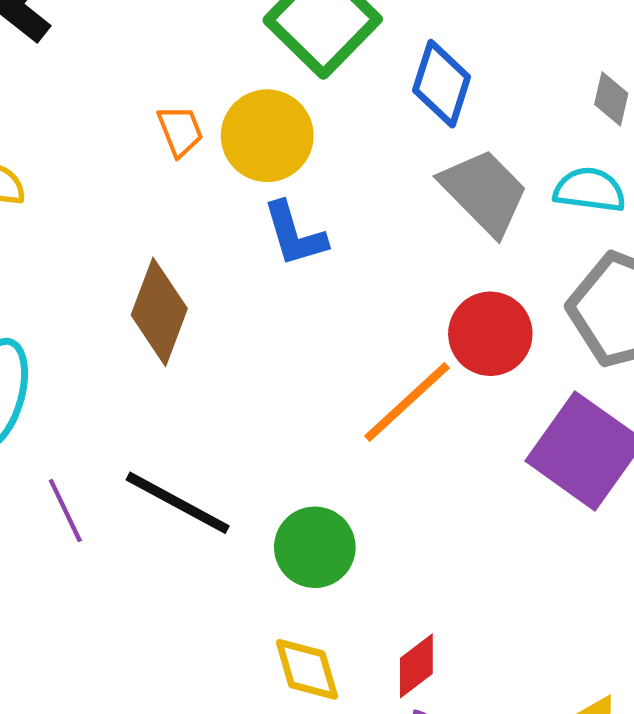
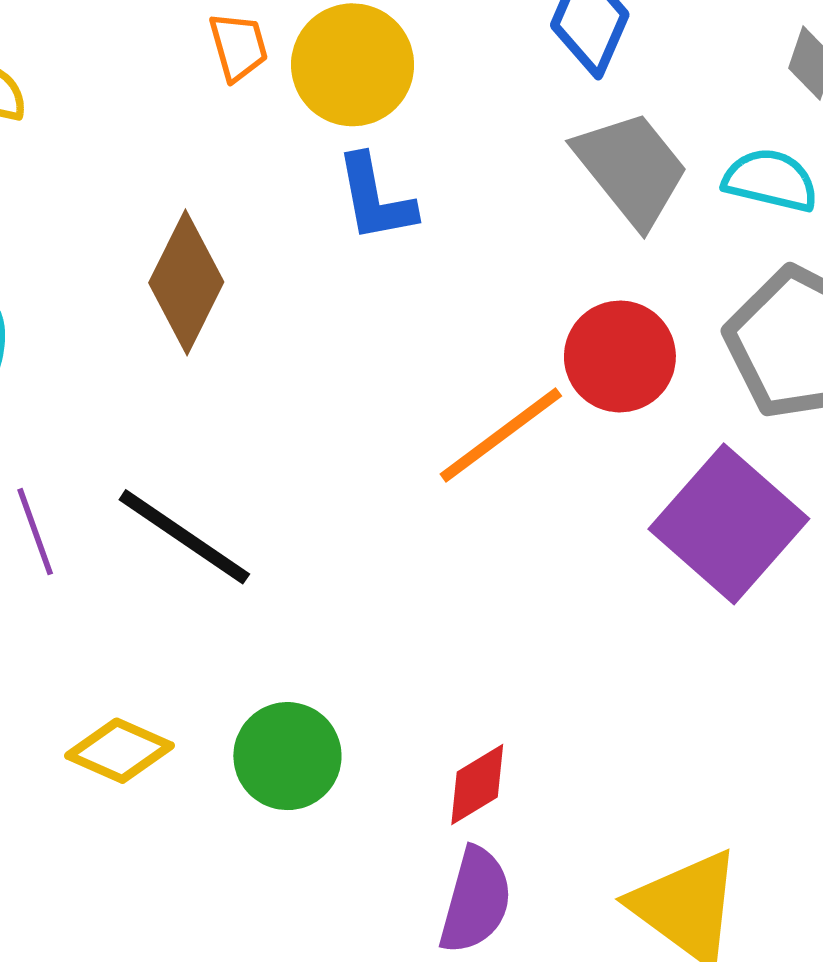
green circle: (315, 547) -> (287, 756), moved
yellow diamond: (307, 669) -> (120, 751), moved, turned -56

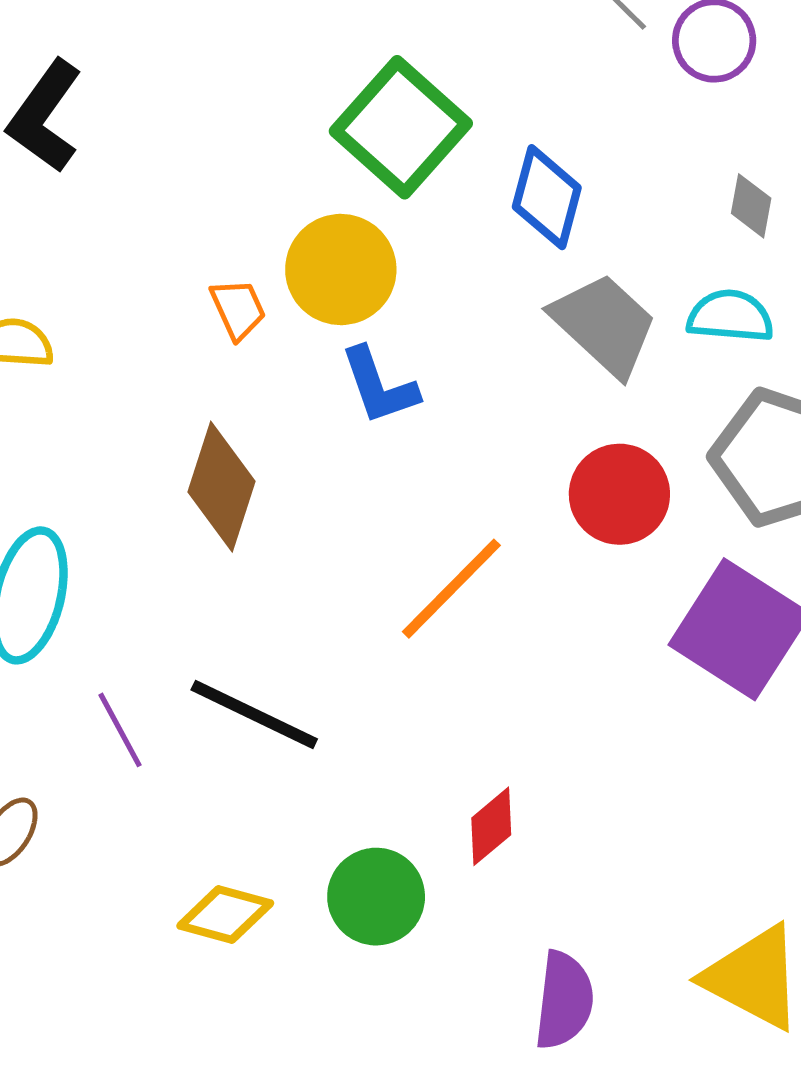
orange trapezoid: (238, 47) -> (238, 309), moved
orange line: (501, 435) -> (451, 589), moved
red diamond: (477, 785) -> (491, 826), moved

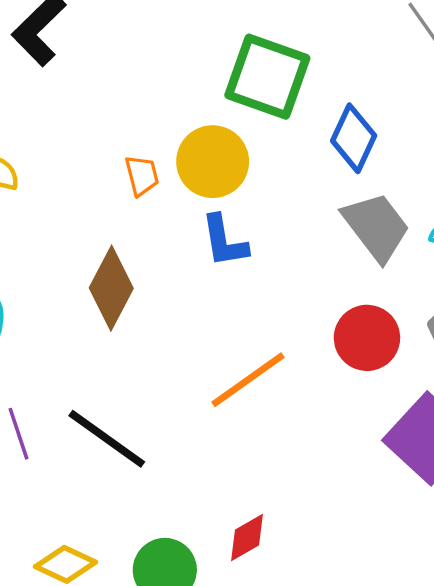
green square: (401, 127) -> (267, 77), turned -32

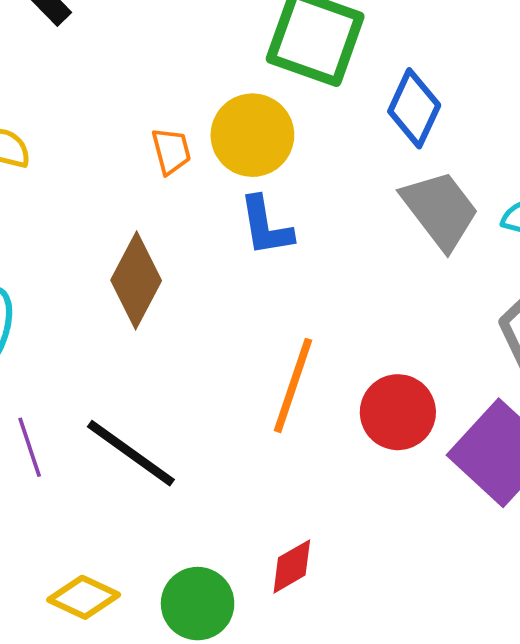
red circle: (367, 338) -> (398, 412), moved
orange line: (248, 380) -> (293, 385), turned -36

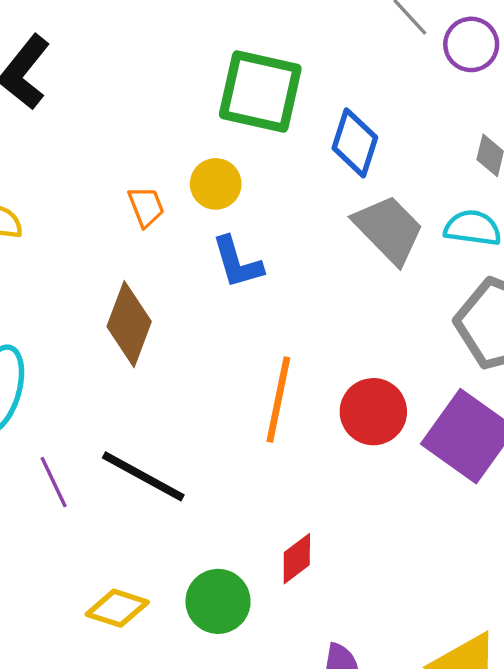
yellow circle: (252, 135) -> (216, 184), size x0.7

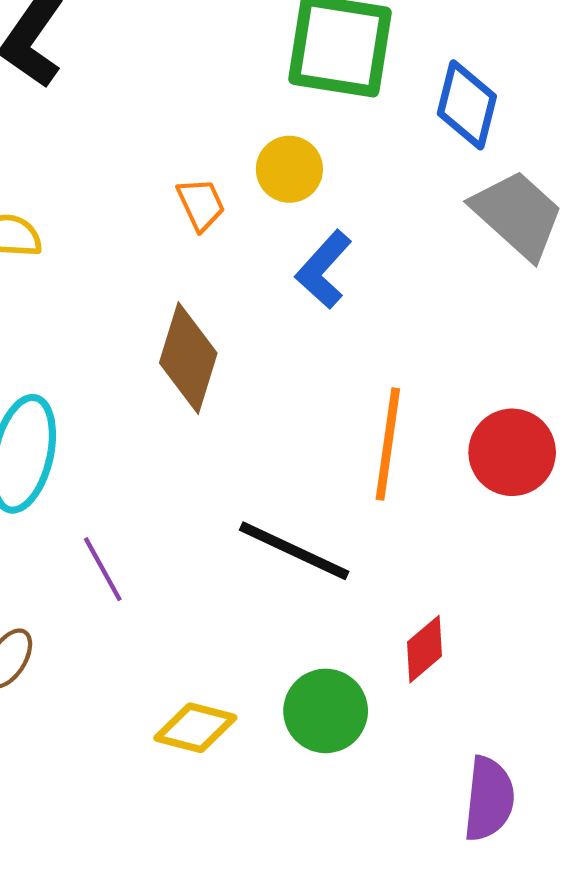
blue L-shape: (237, 262) -> (324, 270), turned 62
black line: (143, 476) -> (294, 551), moved

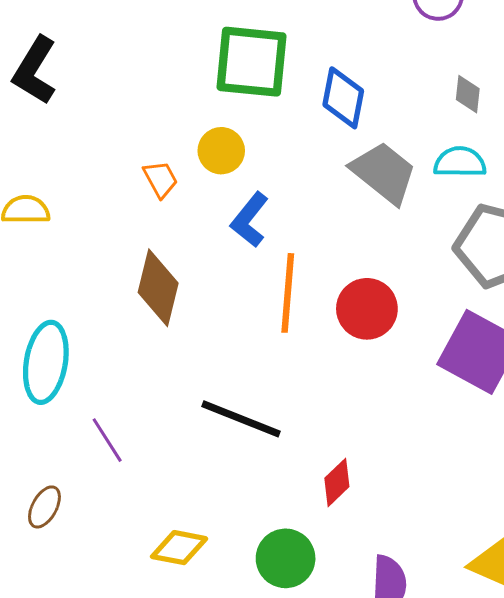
orange line: (388, 444) -> (288, 293), moved
red circle: (512, 452) -> (367, 309), moved
green circle: (326, 711) -> (286, 558), moved

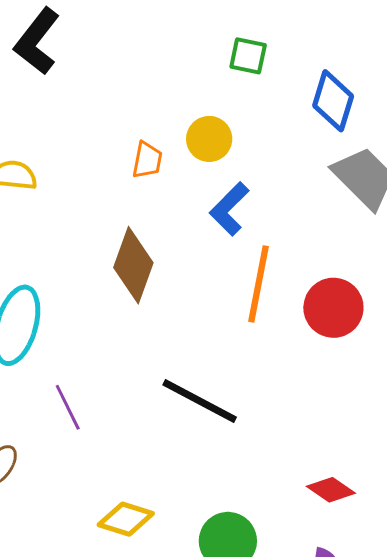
green square: (252, 62) -> (248, 56), size x0.5
orange trapezoid: (160, 179) -> (147, 160), turned 33
red diamond: (337, 482) -> (331, 490), moved, turned 72

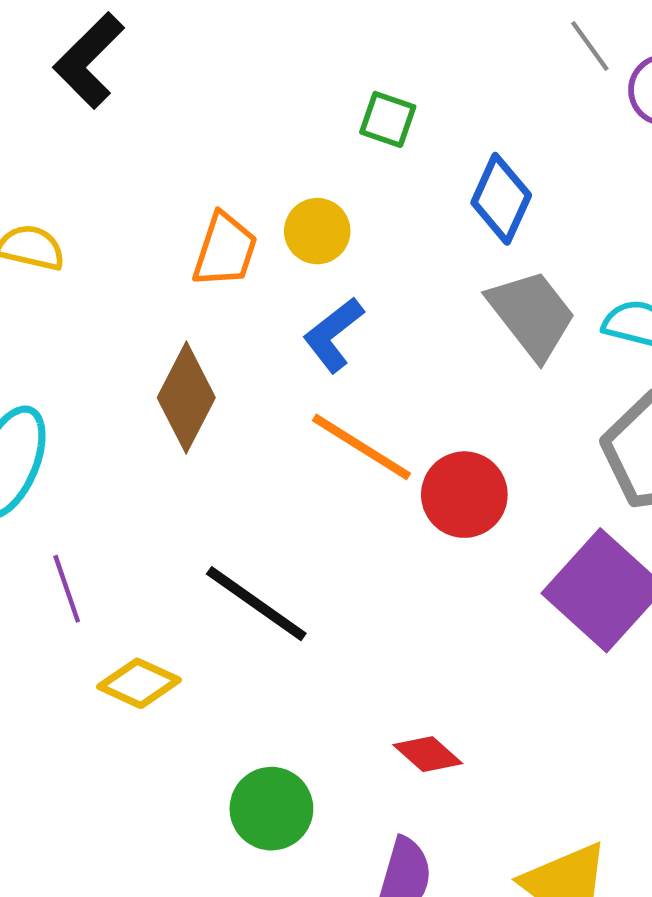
orange trapezoid: (147, 160) -> (225, 250), size x1.4
orange line: (258, 284) -> (361, 447), turned -76
yellow diamond: (126, 519) -> (139, 683), moved

